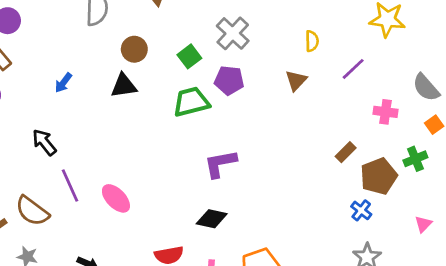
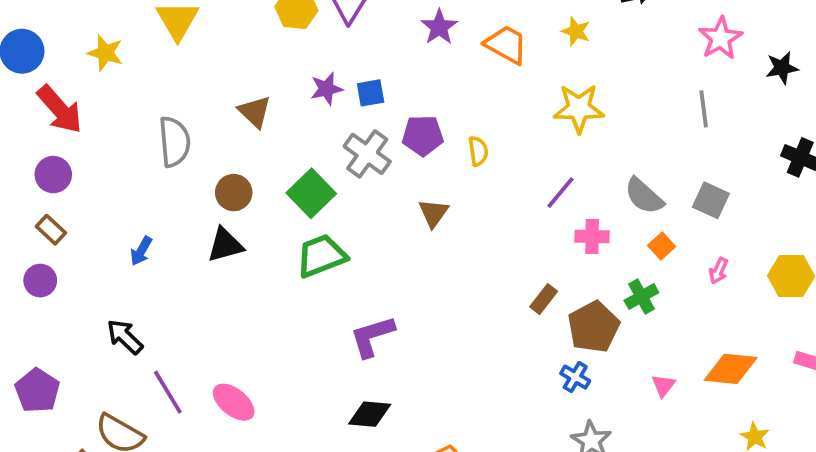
green square: (189, 56) -> (311, 193), size x1.4
purple line: (353, 69) -> (560, 193), moved
purple pentagon: (229, 80) -> (423, 135), moved
brown triangle: (296, 80) -> (433, 213), moved

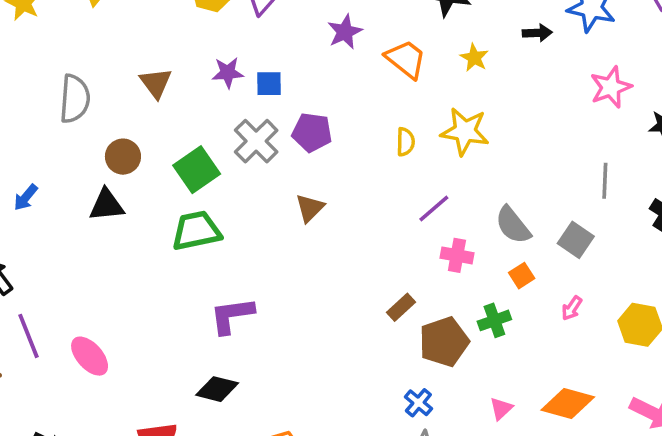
gray line: (704, 109) -> (605, 181), moved
yellow semicircle: (478, 151) -> (405, 142), moved
blue cross: (575, 377) -> (418, 403), moved

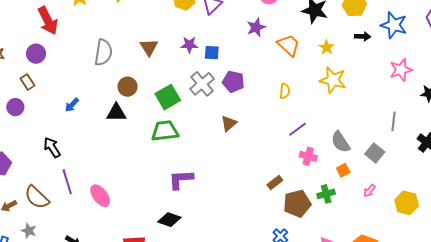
yellow star: (465, 131) -> (333, 80), moved

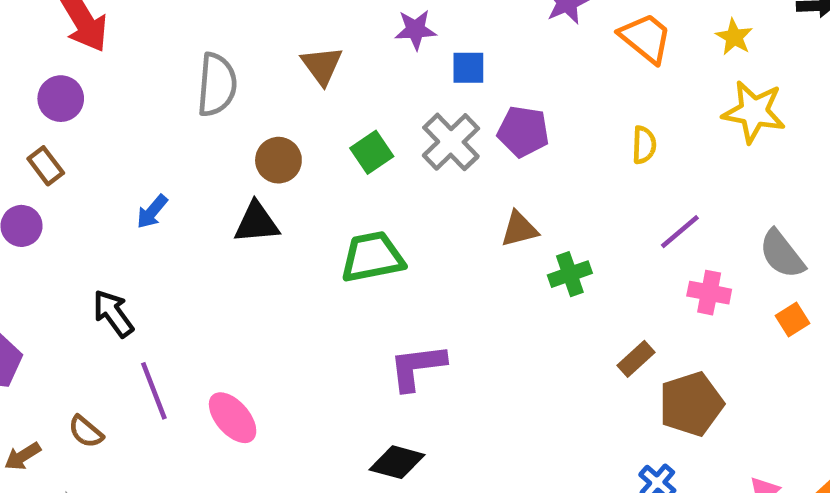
purple star: (189, 45) -> (415, 30), moved
green square: (168, 97) -> (372, 152), moved, size x0.7
brown triangle: (229, 123) -> (519, 229), turned 30
green cross: (326, 194) -> (570, 274), moved
brown semicircle: (37, 197) -> (86, 432), size x0.6

